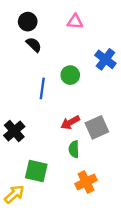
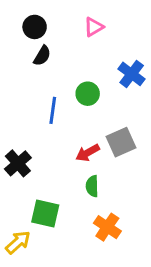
pink triangle: (75, 22) -> (94, 27), turned -35
black semicircle: (34, 45) -> (42, 56), turned 77
gray square: (97, 127) -> (121, 142), moved
orange cross: (86, 182) -> (107, 227), turned -30

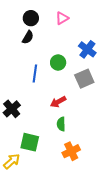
black circle: (35, 27) -> (31, 18), moved
gray square: (121, 142) -> (84, 79), moved
orange cross: (107, 227) -> (71, 151), turned 30

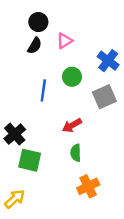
pink triangle: (62, 18) -> (64, 41), moved
green square: (30, 142) -> (30, 160), moved

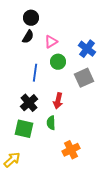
pink triangle: (64, 41) -> (51, 42), moved
red arrow: (72, 125) -> (58, 101), turned -49
black cross: (15, 134) -> (29, 103), moved
green semicircle: (76, 153) -> (51, 123), moved

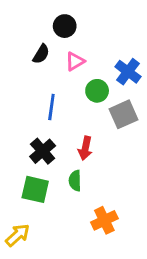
black circle: (31, 18) -> (65, 26), moved
green circle: (58, 62) -> (97, 91), moved

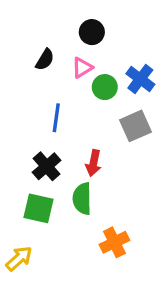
black circle: (65, 26) -> (92, 32), moved
green circle: (97, 91) -> (105, 87), moved
green semicircle: (75, 181) -> (82, 199), size x1.4

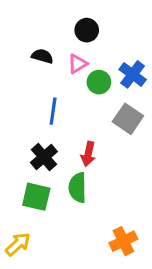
black semicircle: (45, 60) -> (42, 56), turned -105
gray square: (135, 126) -> (128, 119), turned -32
orange cross: (114, 242) -> (123, 241), moved

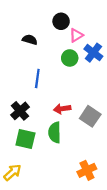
pink triangle: (78, 64) -> (76, 35), moved
gray square: (128, 119) -> (90, 116), moved
red arrow: (88, 154) -> (62, 109), turned 70
black cross: (44, 157) -> (20, 111), moved

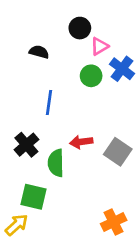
green semicircle: (55, 132) -> (56, 163), moved
green square: (25, 139) -> (33, 197), moved

